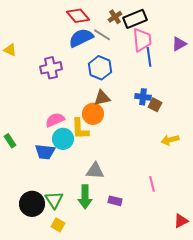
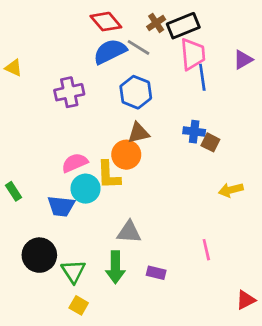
black circle: (32, 204) -> (39, 255), moved

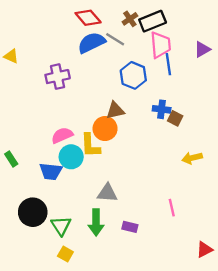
blue hexagon: (136, 92) -> (133, 75), moved

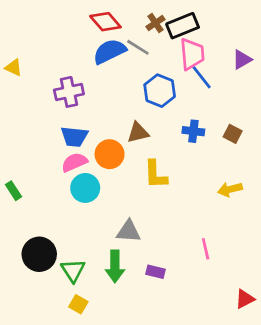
blue line: (168, 64) -> (202, 77), turned -30
brown square: (175, 118) -> (233, 134), moved
orange circle: (105, 129) -> (110, 154), moved
yellow L-shape: (90, 145) -> (156, 174), moved
blue trapezoid: (51, 171) -> (74, 137), moved

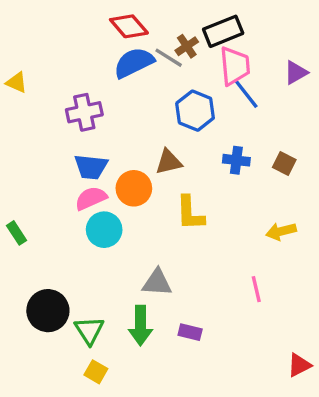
brown cross: (156, 23) -> (187, 46), moved
pink line: (206, 249) -> (256, 289), moved

